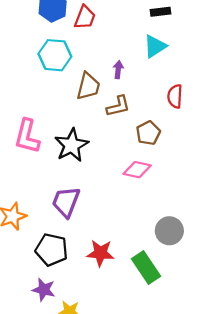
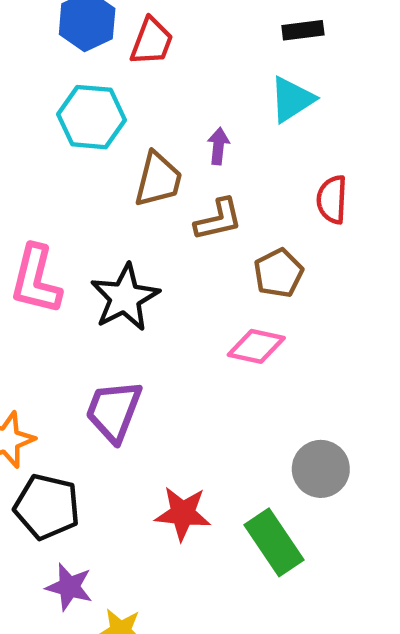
black pentagon: (52, 250) -> (47, 507), moved

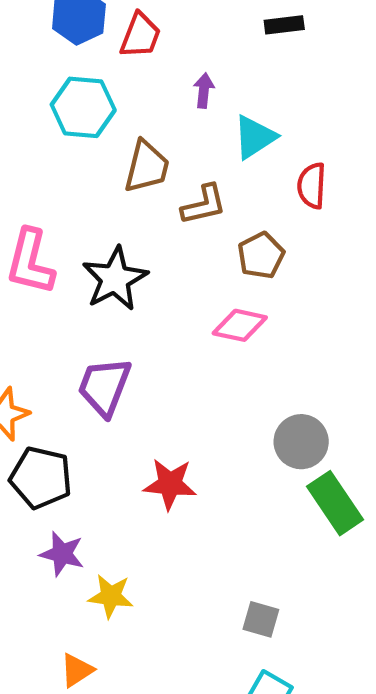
cyan triangle: (292, 99) -> (255, 137), moved
purple arrow: (218, 146) -> (204, 90), moved
green rectangle: (274, 542) -> (335, 503), moved

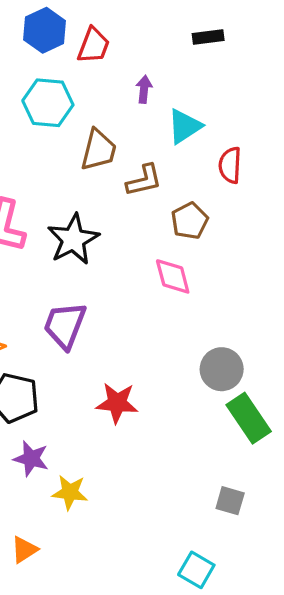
pink diamond: (240, 325) -> (173, 276), turned 63
gray square: (261, 619) -> (230, 501), moved
orange triangle: (77, 670) -> (24, 550), moved

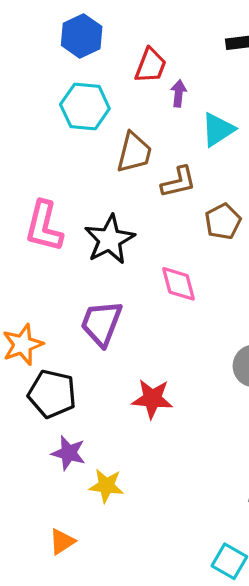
red trapezoid: (93, 45) -> (151, 65), moved
pink diamond: (173, 276) -> (179, 284), moved

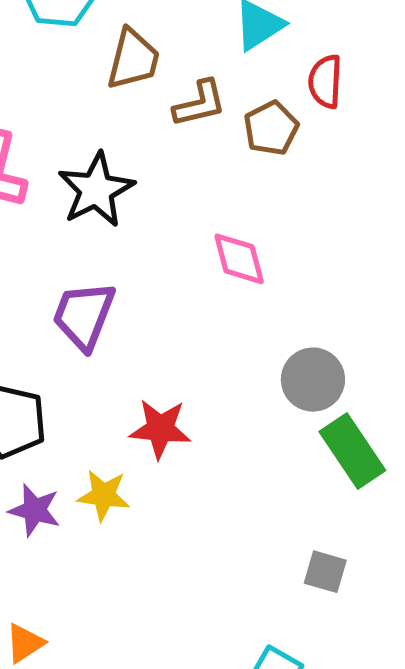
brown pentagon: (223, 221) -> (271, 128), moved
pink diamond: (179, 284) -> (239, 259), moved
yellow star: (106, 486) -> (104, 495), moved

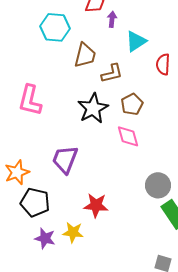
brown pentagon: (271, 128) -> (132, 104), moved
black star: (96, 190) -> (93, 108), moved

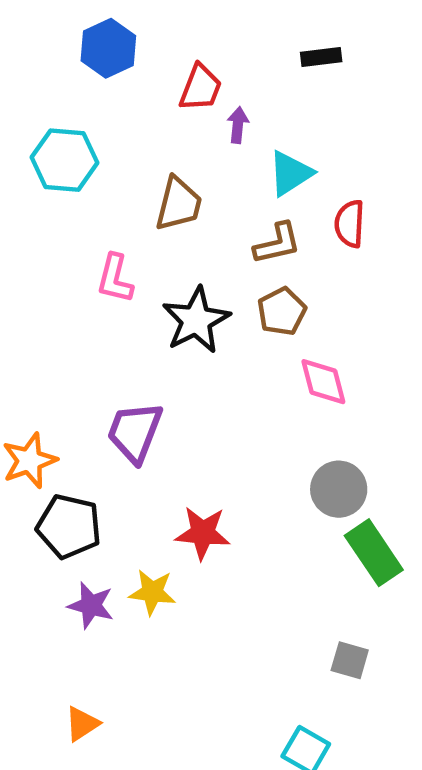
cyan hexagon: (55, 27) -> (65, 160), moved
brown L-shape: (112, 73) -> (277, 243), moved
pink L-shape: (30, 100) -> (115, 279), moved, size x0.7
pink diamond: (128, 136) -> (323, 382), moved

